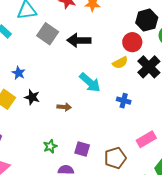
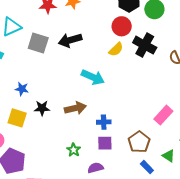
blue cross: (124, 101) -> (104, 122), moved
brown arrow: (64, 107) -> (75, 108), size x1.5

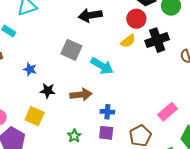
black arrow: (70, 40) -> (90, 15), moved
gray square: (38, 43) -> (71, 50), moved
black cross: (145, 45) -> (157, 40), turned 35
yellow square: (17, 118) -> (35, 116), moved

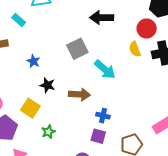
yellow semicircle: (128, 41) -> (135, 49), turned 98
gray square: (71, 50) -> (77, 49), turned 30
green star: (74, 136) -> (48, 132), moved

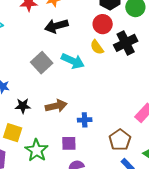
cyan arrow: (105, 69) -> (73, 61), moved
green star: (48, 132) -> (37, 150), size x1.6
purple square: (98, 136) -> (69, 143), moved

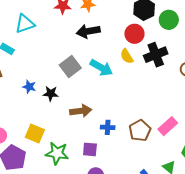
black star: (23, 106) -> (51, 94), moved
brown pentagon: (120, 140) -> (140, 131), moved
green star: (37, 150) -> (57, 153), turned -30

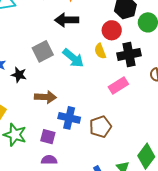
pink rectangle: (168, 126) -> (118, 85), moved
blue cross: (108, 127) -> (69, 118), size x1.5

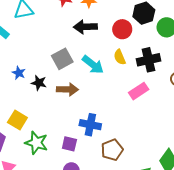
red circle: (112, 30) -> (122, 29), moved
brown arrow: (45, 97) -> (67, 89), moved
brown pentagon: (100, 127) -> (112, 150), moved

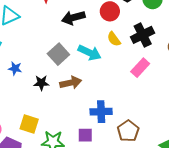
blue star: (19, 73) -> (15, 68), moved

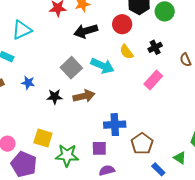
black cross: (143, 35) -> (155, 47), size x0.6

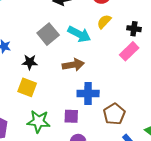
black cross: (155, 47) -> (134, 29), moved, turned 32
yellow semicircle: (127, 52) -> (104, 22), turned 77
brown arrow: (84, 96) -> (73, 65), moved
yellow square: (43, 138) -> (27, 87), moved

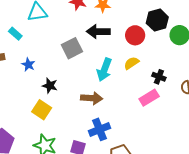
gray square: (48, 34) -> (72, 48), moved
cyan arrow: (79, 34) -> (104, 70), turned 70
blue cross: (88, 93) -> (100, 129), turned -35

